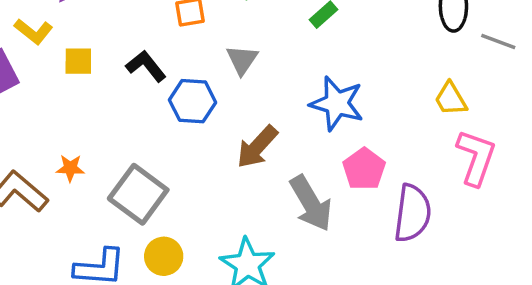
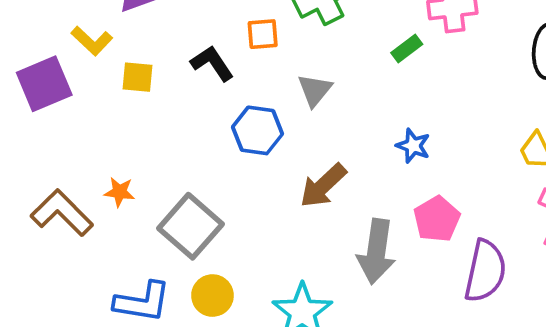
black L-shape: (146, 66) -> (212, 63), moved
blue star: (337, 103) -> (413, 146), size x0.6
gray arrow: (311, 203) -> (376, 251), turned 34

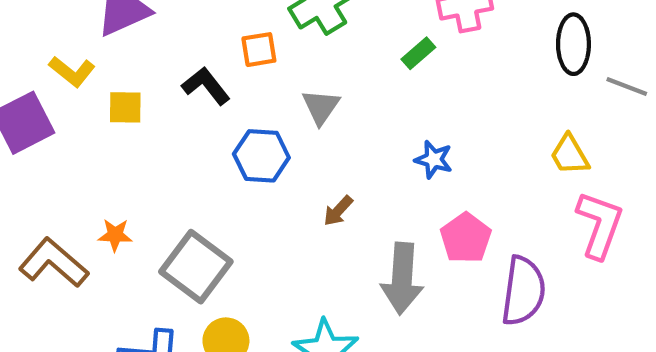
brown arrow: (323, 186) -> (338, 211), size x0.6

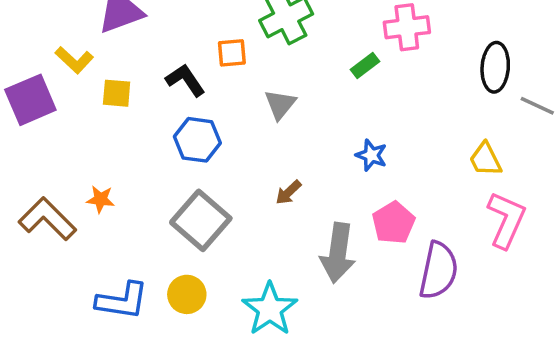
blue hexagon: (261, 156) -> (197, 140), moved
gray square: (196, 267) -> (201, 220), moved

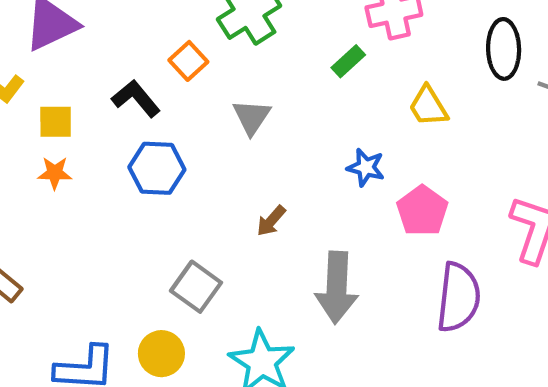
orange square: (232, 53) -> (188, 61), turned -32
yellow trapezoid: (485, 159) -> (428, 106), moved
orange star: (100, 199) -> (55, 173), moved
gray square: (201, 220) -> (196, 287), moved, size x0.7
pink pentagon: (394, 223) -> (422, 211), moved

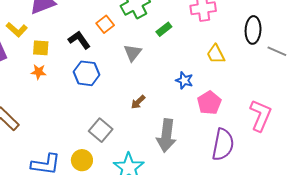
green rectangle: (348, 61) -> (164, 29), moved

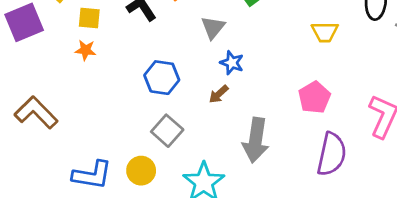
yellow trapezoid: (216, 54) -> (325, 32), turned -65
blue hexagon: (87, 73) -> (162, 78), moved
blue star: (184, 80) -> (232, 63), moved

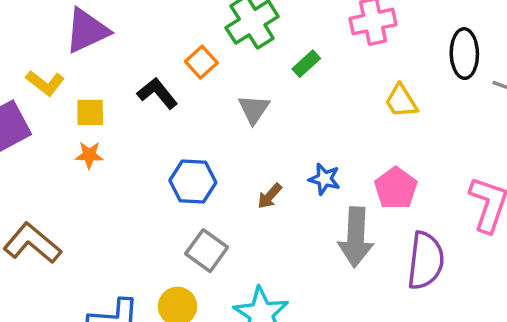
yellow trapezoid: (325, 32) -> (401, 101), turned 64
blue star: (232, 63) -> (324, 179), moved
gray arrow: (256, 140) -> (356, 237), moved

